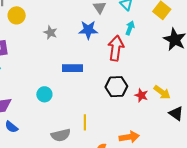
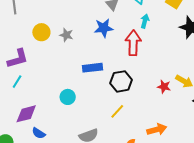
yellow circle: (17, 15) -> (41, 32), moved
black hexagon: (116, 87) -> (121, 81), moved
yellow line: (85, 122) -> (117, 111), moved, turned 49

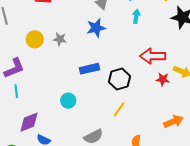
red arrow: (133, 43) -> (153, 56), moved, turned -85
cyan line: (17, 82) -> (16, 91), turned -32
orange arrow: (157, 129) -> (173, 122), moved

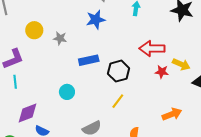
gray star: (60, 39) -> (60, 38), moved

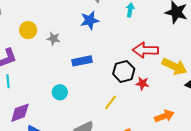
yellow arrow: (181, 64) -> (174, 66), size x1.4
black hexagon: (119, 71) -> (124, 71), moved
red star: (162, 72) -> (142, 83), moved

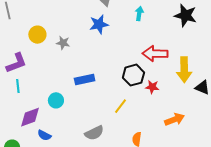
blue rectangle: (82, 61) -> (85, 79), moved
yellow arrow: (174, 66) -> (184, 70), turned 65
cyan circle: (60, 92) -> (56, 100), moved

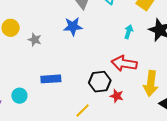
cyan arrow: (139, 14) -> (129, 32), moved

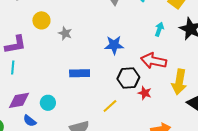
blue star: (73, 26) -> (114, 45), moved
cyan circle: (19, 96) -> (48, 103), moved

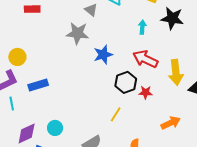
yellow circle: (41, 20) -> (17, 57), moved
gray star: (65, 33) -> (77, 33), moved, size x1.6
red arrow: (154, 61) -> (145, 59), turned 30
blue rectangle: (80, 73) -> (38, 85), moved

